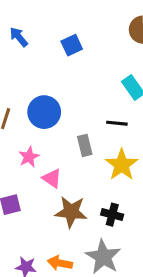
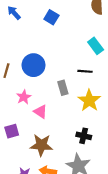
blue square: (72, 45) -> (51, 17), turned -32
brown star: (71, 212) -> (41, 145), moved

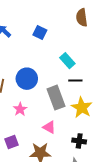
cyan rectangle: (96, 46) -> (67, 61), moved
gray rectangle: (63, 88) -> (56, 98), size x1.6
pink triangle: (40, 112) -> (49, 127), moved

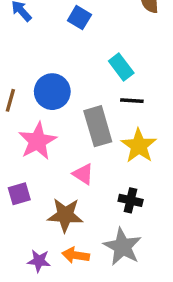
pink star: (20, 109) -> (37, 141), size x1.6

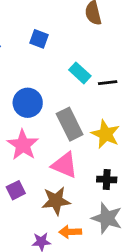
black line: (132, 101) -> (108, 83), moved
pink triangle: (83, 174) -> (65, 165), size x1.5

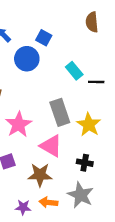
blue circle: (28, 103) -> (27, 59), moved

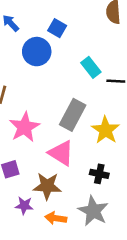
gray rectangle: (60, 112) -> (73, 115), turned 45
purple star: (23, 207) -> (24, 206), moved

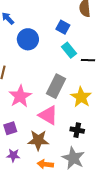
blue square: (57, 28) -> (63, 27), moved
purple star: (24, 206) -> (13, 155), moved

